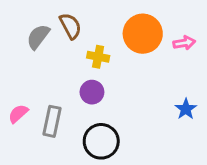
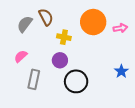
pink semicircle: (18, 114) -> (21, 56), moved
black circle: (101, 141) -> (76, 81), moved

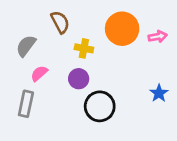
gray semicircle: (25, 24) -> (26, 46), moved
pink semicircle: (21, 56) -> (39, 73), moved
gray rectangle: (34, 79) -> (26, 104), moved

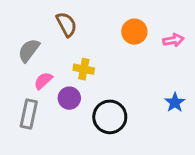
orange circle: (122, 29) -> (134, 32), size x0.7
yellow cross: (84, 48) -> (84, 69), moved
purple circle: (79, 79) -> (69, 98), moved

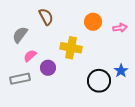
yellow cross: (84, 69) -> (71, 48), moved, size x1.5
gray rectangle: (29, 114) -> (20, 79), turned 66
black circle: (110, 117) -> (99, 81), moved

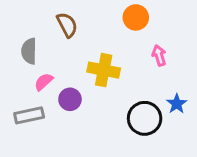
orange circle: (93, 22) -> (136, 17), moved
pink arrow: (120, 28) -> (159, 55), moved, turned -96
gray semicircle: (20, 35) -> (29, 51), turned -36

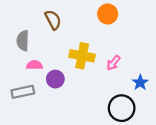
pink arrow: (159, 55) -> (113, 63), moved, turned -126
pink semicircle: (44, 82) -> (34, 65), turned 42
black circle: (145, 118) -> (122, 108), moved

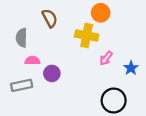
yellow cross: (82, 56) -> (87, 36), moved
blue star: (140, 83) -> (131, 68), moved

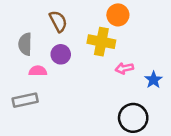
pink arrow: (106, 58) -> (124, 68), turned 40
purple circle: (52, 73) -> (61, 54), moved

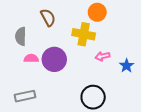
purple circle: (61, 54) -> (54, 59), moved, size x1.5
gray rectangle: (25, 100) -> (25, 96), moved
black circle: (133, 118) -> (93, 97), moved

